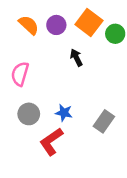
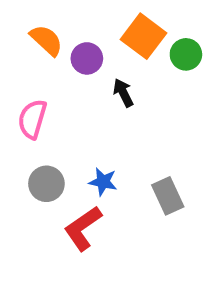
purple circle: (56, 25) -> (87, 58), moved
gray rectangle: (104, 121) -> (168, 196), turned -60

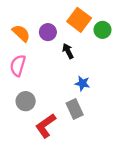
orange semicircle: (46, 40) -> (21, 33), moved
blue star: (103, 182) -> (82, 83), moved
gray rectangle: (168, 196) -> (75, 109), moved

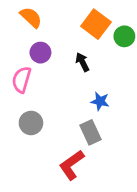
purple circle: (48, 32) -> (40, 53), moved
orange semicircle: (21, 33) -> (31, 17), moved
red L-shape: (46, 126) -> (72, 165), moved

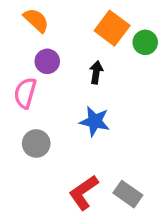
black arrow: (82, 62) -> (96, 72), turned 36
blue star: (100, 101) -> (95, 121), moved, size x1.4
gray rectangle: (91, 132) -> (128, 194), moved, turned -30

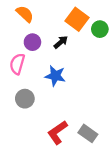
black arrow: (96, 72) -> (61, 42), moved, turned 40
blue star: (95, 121) -> (55, 76), moved

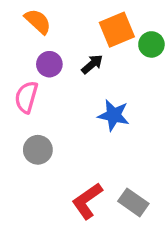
orange square: (77, 19) -> (117, 30), turned 30
blue star: (55, 76) -> (114, 115), moved

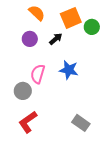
orange semicircle: (38, 21) -> (37, 13), moved
pink semicircle: (26, 97) -> (38, 74), moved
red L-shape: (87, 201) -> (28, 122), moved

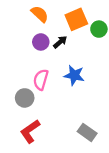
purple circle: (30, 39) -> (41, 42), moved

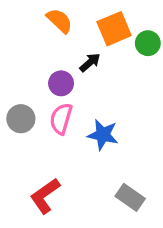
purple circle: (41, 42) -> (61, 83), moved
blue star: (74, 75) -> (103, 135), moved
gray circle: (25, 98) -> (21, 119), moved

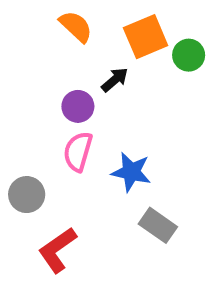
gray circle: (21, 119) -> (27, 195), moved
gray rectangle: (130, 197) -> (158, 225), moved

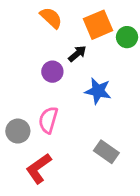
pink semicircle: (78, 151) -> (48, 120), moved
blue star: (131, 172) -> (98, 91), moved

